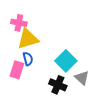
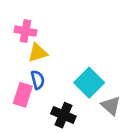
yellow triangle: (28, 39) -> (38, 53), size x0.7
black cross: (58, 85) -> (63, 115), moved

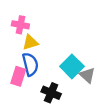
blue semicircle: (38, 80) -> (30, 64), size x1.5
gray triangle: (111, 106) -> (87, 75), moved

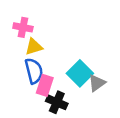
gray triangle: (87, 75) -> (97, 83), turned 42
pink rectangle: (18, 76) -> (45, 85), moved

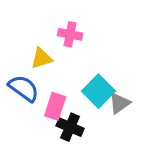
pink cross: (23, 27) -> (70, 34), moved
blue semicircle: (34, 71) -> (24, 88), moved, turned -40

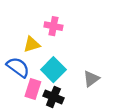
cyan square: (98, 91) -> (53, 70), moved
pink rectangle: (55, 106) -> (33, 89), moved

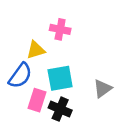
blue semicircle: (18, 67) -> (20, 76), turned 90
cyan square: (53, 70) -> (60, 78), turned 35

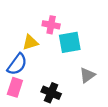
cyan square: (60, 78) -> (70, 42), moved
pink rectangle: (37, 100) -> (15, 87), moved

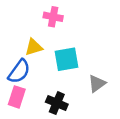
pink cross: (51, 25) -> (53, 17), moved
cyan square: (70, 42) -> (67, 59), moved

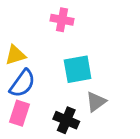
yellow triangle: (34, 47) -> (15, 55), moved
gray triangle: (97, 84) -> (96, 102), moved

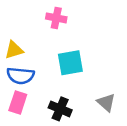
blue semicircle: (22, 83) -> (20, 76), turned 60
gray triangle: (96, 102) -> (106, 102), moved, turned -42

